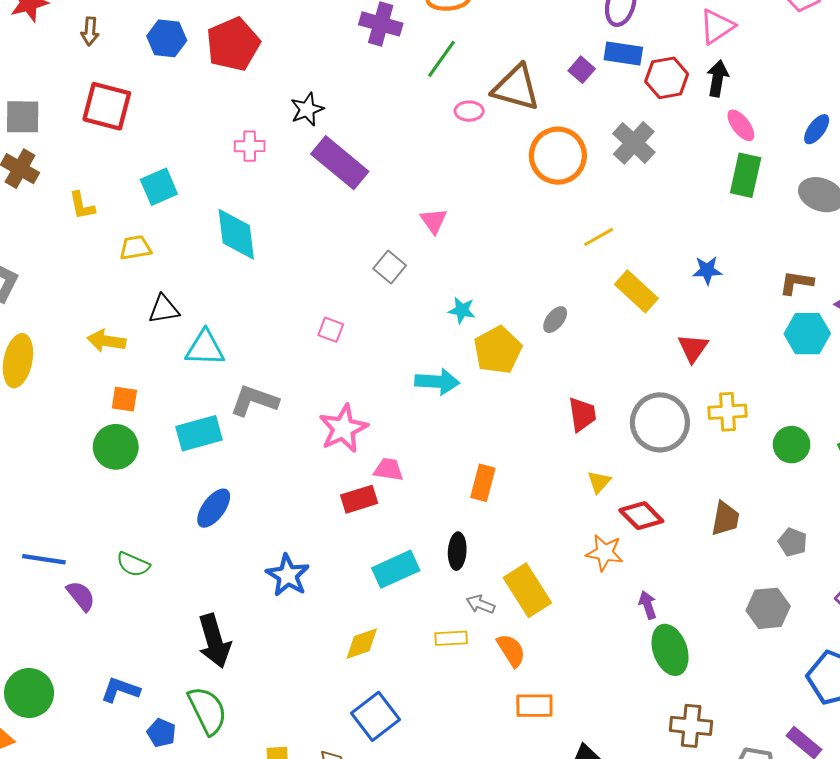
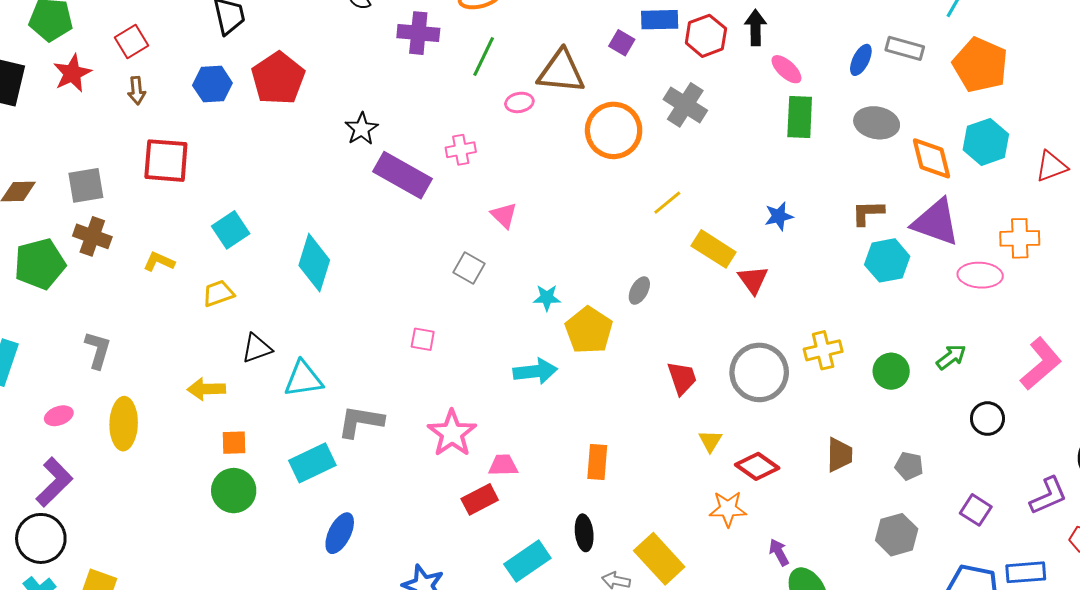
pink cross: (250, 146) -> (461, 150), moved
yellow L-shape: (82, 206) -> (159, 262), turned 136
cyan diamond: (236, 234) -> (314, 263), turned 34
red triangle: (693, 348) -> (753, 280), moved

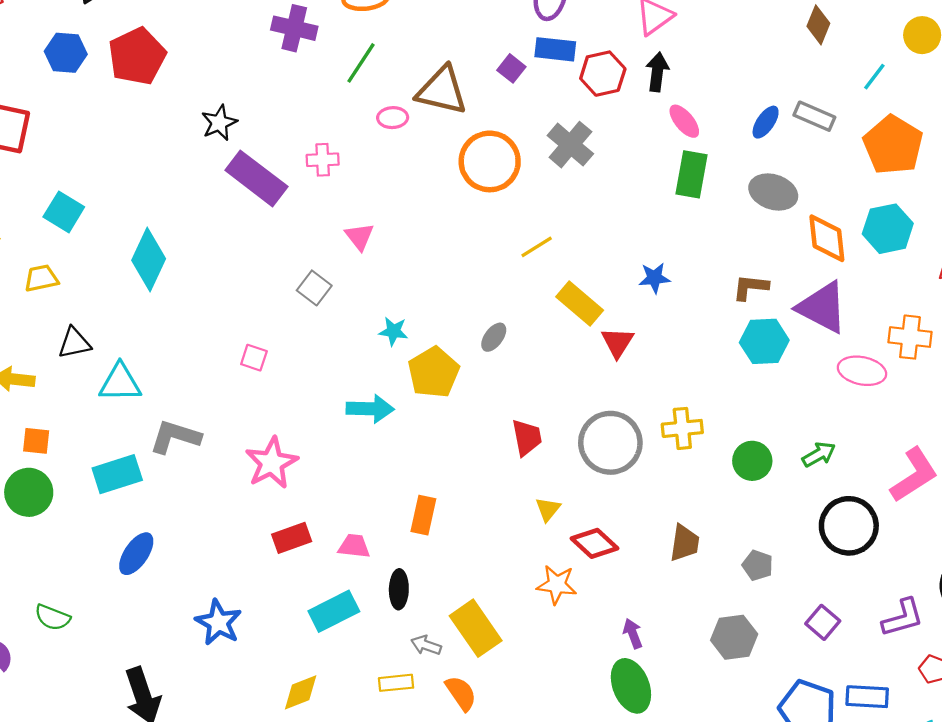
cyan square: (231, 230) -> (64, 212), turned -33
black circle: (987, 419) -> (849, 526), size x1.6
pink trapezoid: (503, 465) -> (354, 546), moved
purple arrow: (779, 552) -> (633, 634), moved

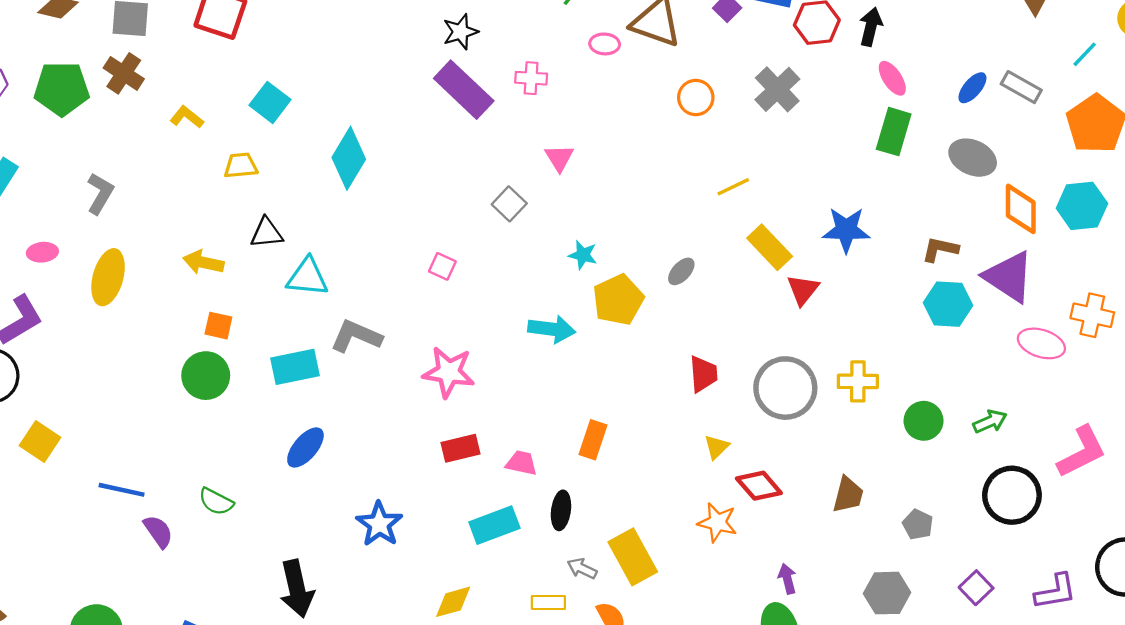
black star: (219, 123) -> (460, 32), moved
orange circle: (490, 161) -> (696, 97), size x0.6
blue star: (654, 278) -> (846, 230), size x1.5
pink star: (272, 463) -> (449, 372), turned 30

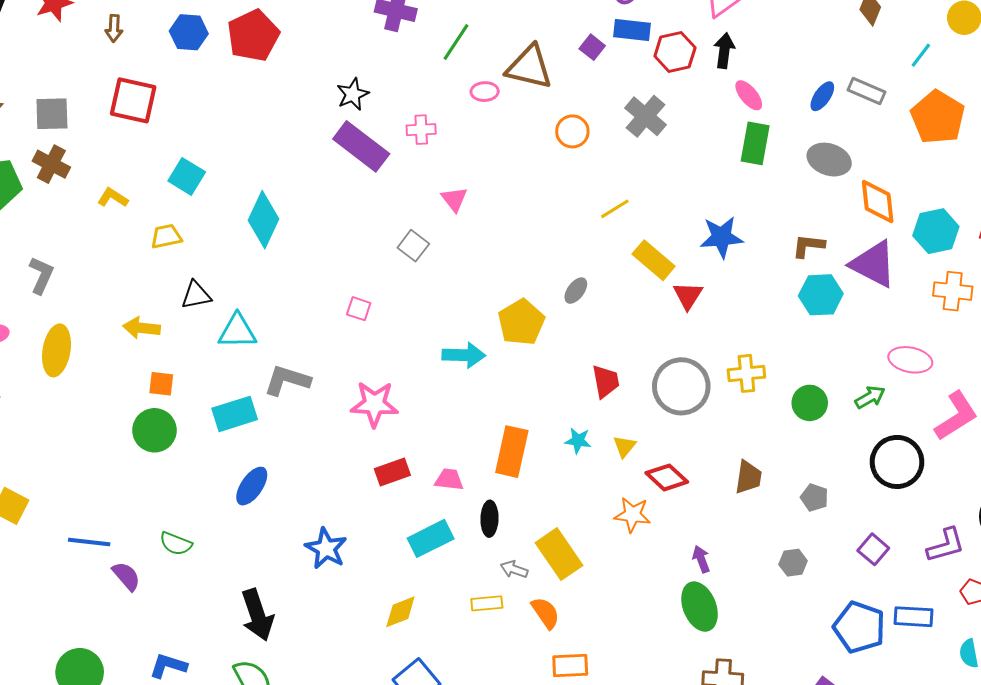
cyan hexagon: (1082, 206) -> (936, 231), moved
cyan star: (583, 255) -> (578, 441), moved
pink ellipse: (1041, 343) -> (910, 360), moved
orange rectangle: (593, 440) -> (512, 452), size x1.4
gray hexagon: (887, 593) -> (793, 563), size x0.7

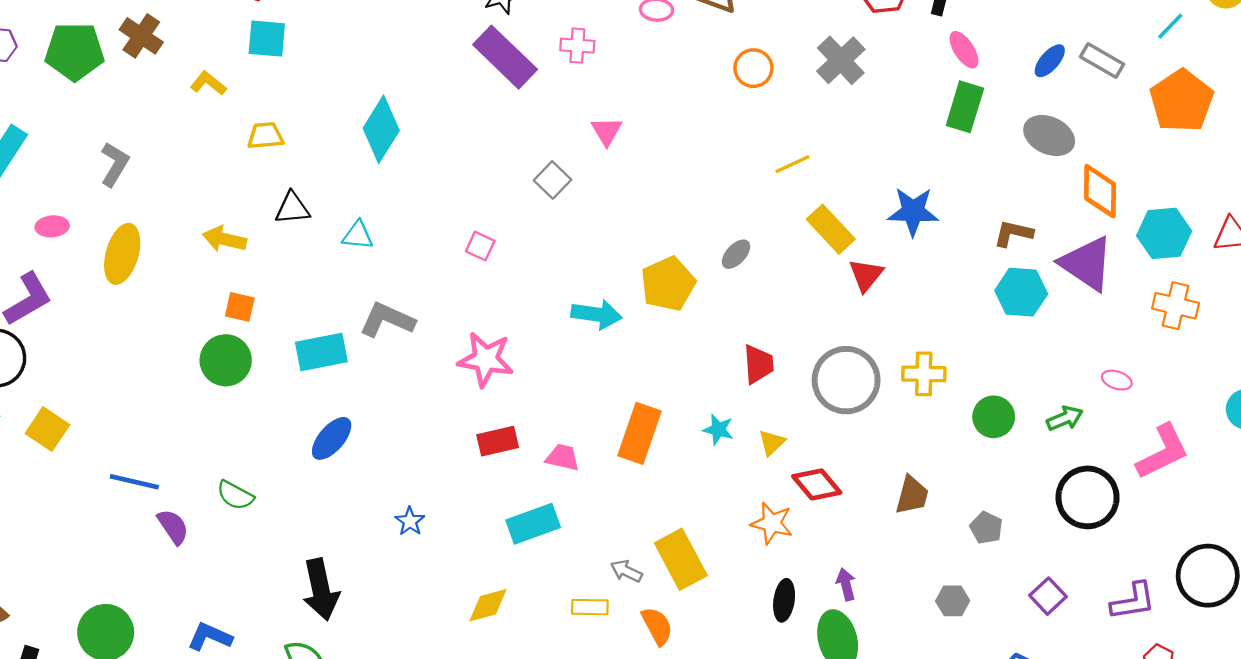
cyan square: (187, 176) -> (267, 39), moved, turned -33
cyan triangle: (237, 331) -> (358, 235), moved, size x0.7
pink ellipse: (910, 360) -> (1117, 380), size x0.6
black ellipse: (489, 519) -> (784, 600), moved
blue star: (326, 548) -> (410, 521), size x0.6

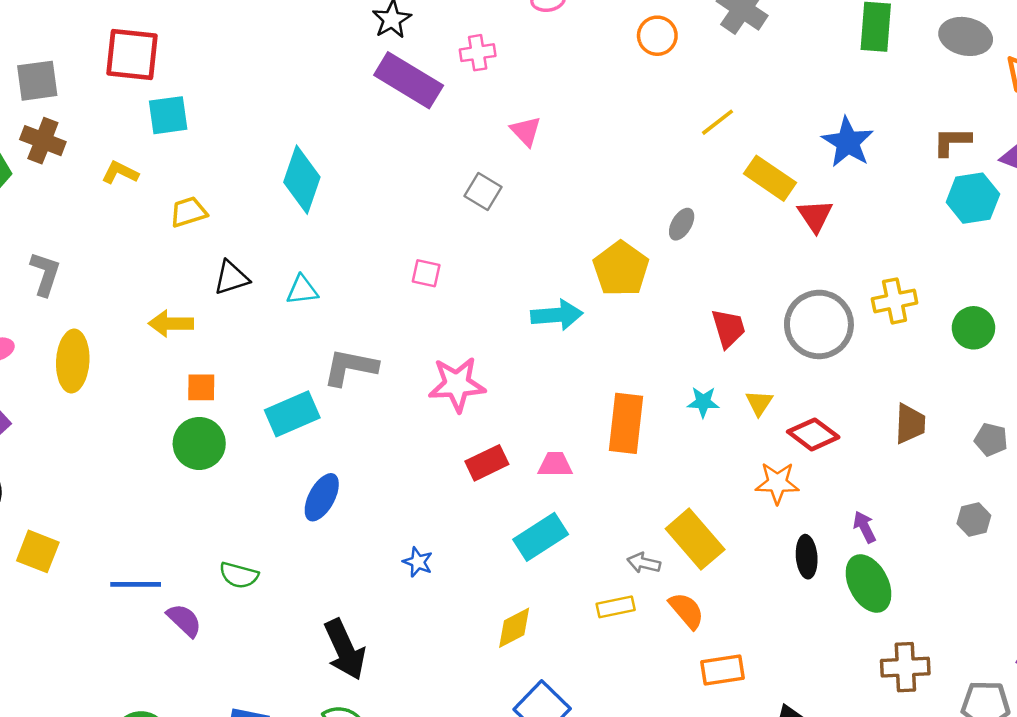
blue star: (913, 211) -> (848, 142), turned -30

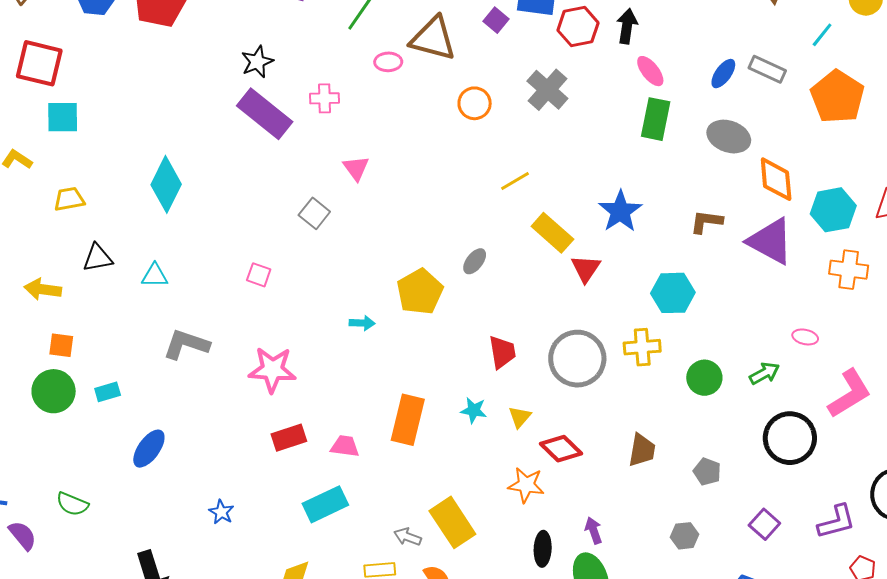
cyan hexagon: (973, 198) -> (673, 293), moved
cyan arrow: (557, 315) -> (362, 323), size x0.6
cyan rectangle: (292, 414) -> (108, 392), moved, size x0.6

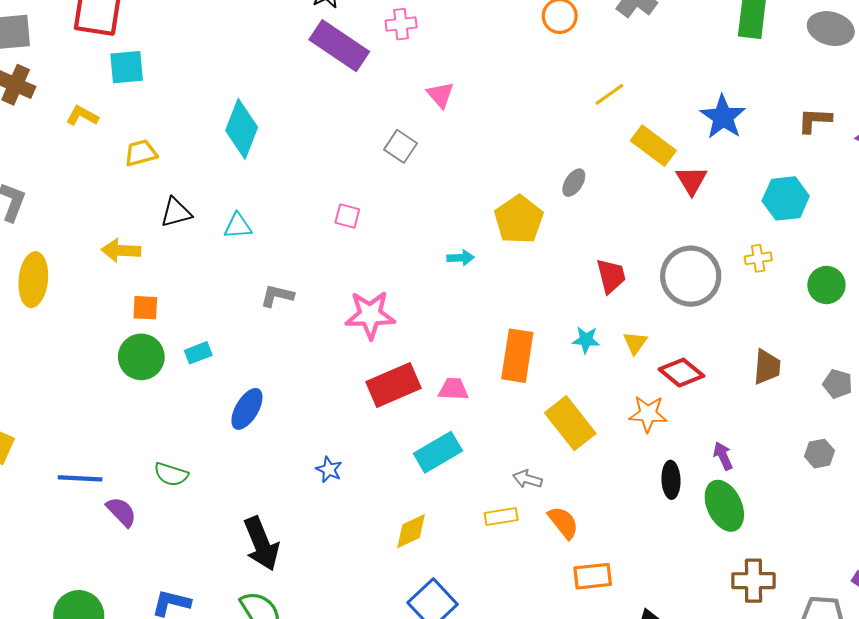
gray L-shape: (186, 344) -> (277, 296), size x0.7
yellow cross: (642, 347) -> (758, 258), size x0.7
red rectangle: (289, 438) -> (394, 385), size x1.4
yellow rectangle: (452, 522) -> (570, 423), moved

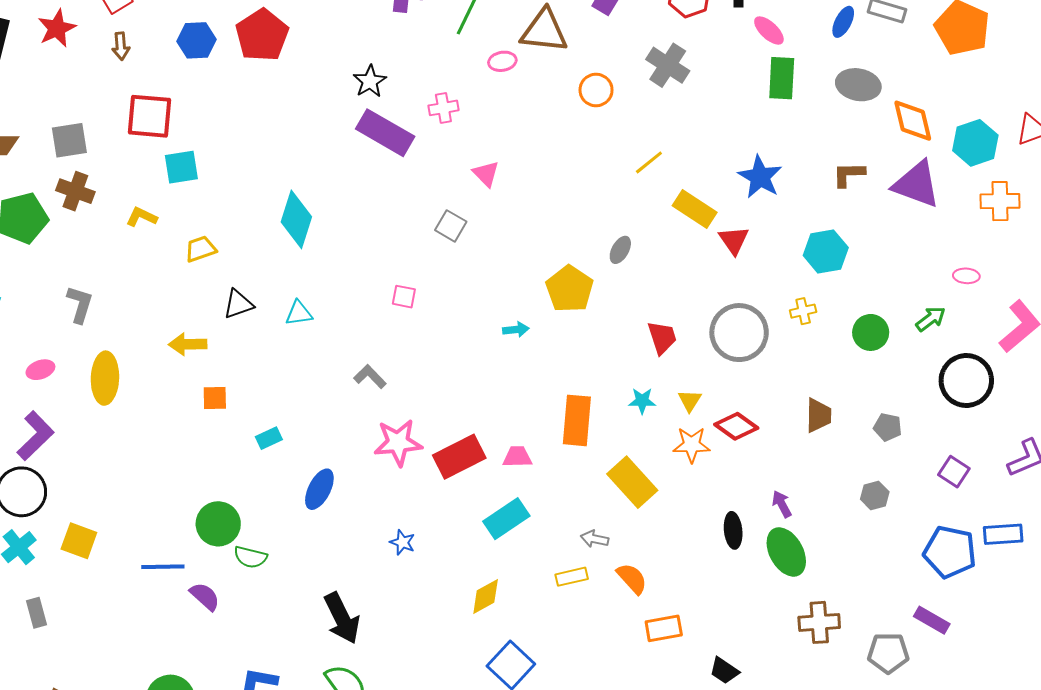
gray L-shape: (277, 296) -> (370, 377), moved, turned 36
pink star: (370, 315) -> (398, 443), moved
green circle: (141, 357) -> (218, 524), moved
orange star: (648, 414) -> (692, 445), moved

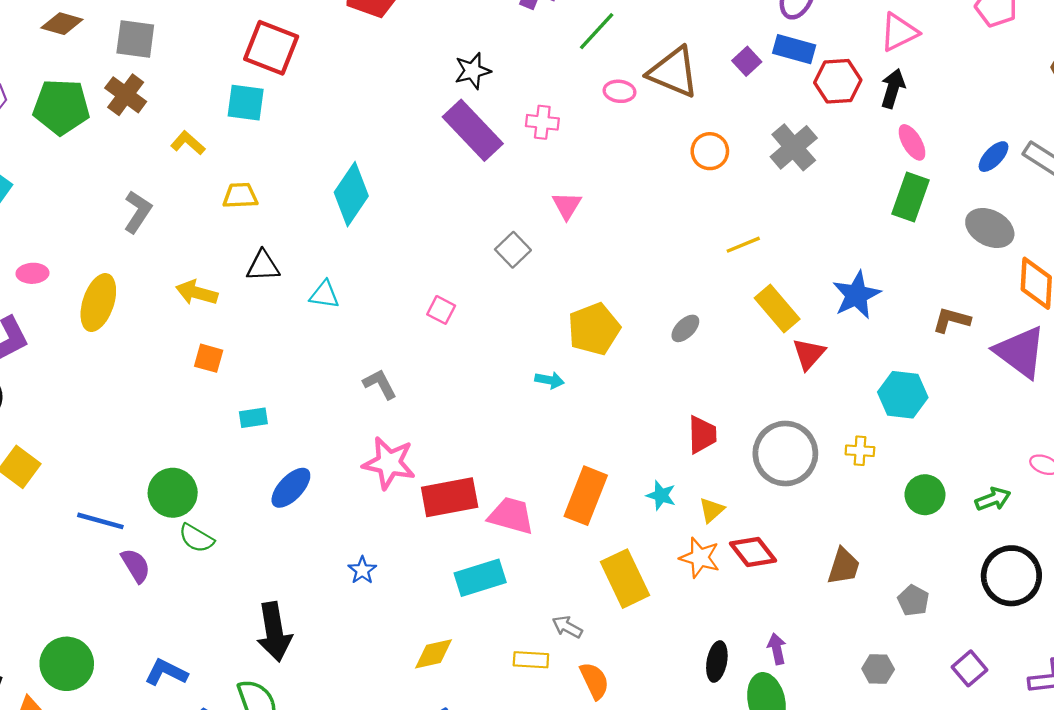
red square: (149, 116) -> (271, 48), moved
yellow pentagon: (570, 289) -> (594, 329), moved
gray L-shape: (80, 304) -> (138, 212), moved
pink trapezoid: (517, 457) -> (511, 516), size x1.4

